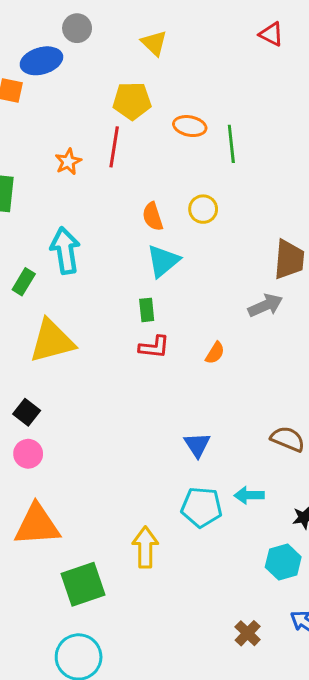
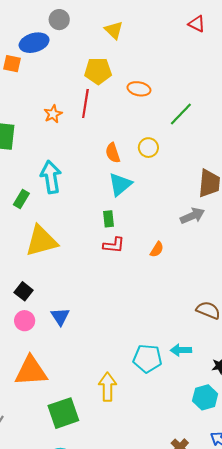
green line: (231, 144) -> (181, 114), moved, turned 50
blue triangle: (197, 445) -> (60, 317), moved

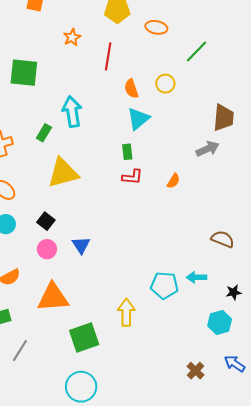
red line: (85, 104) -> (108, 56), moved
orange star: (53, 114) -> (72, 37), moved

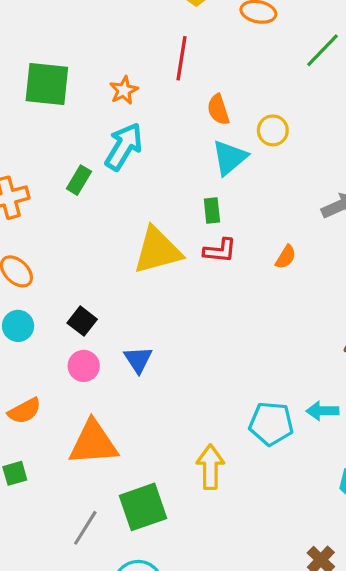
orange star: (72, 37) -> (124, 90), moved
yellow circle: (165, 84) -> (273, 130), moved
cyan arrow: (72, 112) -> (124, 146), turned 40
yellow triangle: (63, 173) -> (157, 251), moved
gray line: (20, 351) -> (85, 528), moved

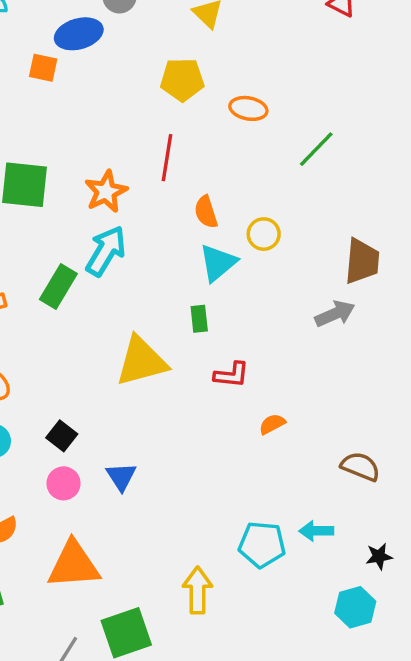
orange star: (124, 90) -> (106, 192), size x1.4
green rectangle: (79, 180) -> (58, 287), size x1.4
red L-shape: (220, 251) -> (231, 375), moved
orange semicircle: (286, 257) -> (272, 424), moved, turned -150

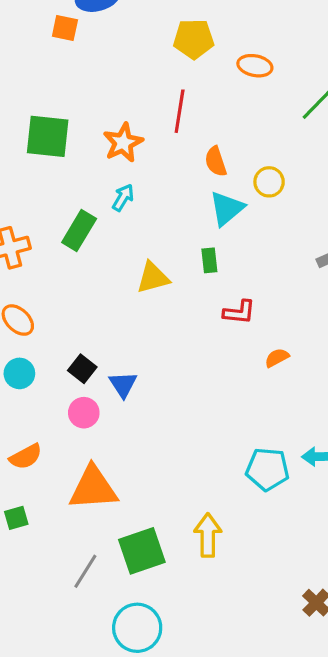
cyan arrow: (106, 251) -> (123, 198), size x0.6
yellow triangle: (142, 361) -> (153, 278), moved, size x0.7
blue triangle: (121, 477) -> (123, 384), moved
yellow arrow: (198, 590) -> (208, 535), moved

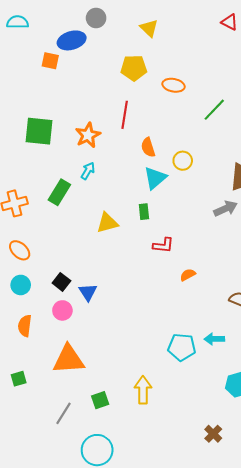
orange semicircle: (26, 457) -> (25, 326), moved, turned 125
green square: (142, 551) -> (100, 400), size x0.6

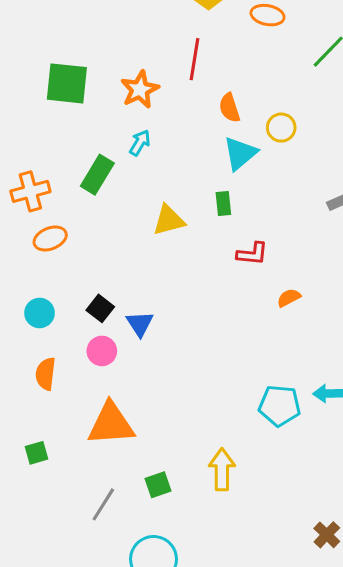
orange ellipse: (20, 250) -> (50, 238), moved, turned -65

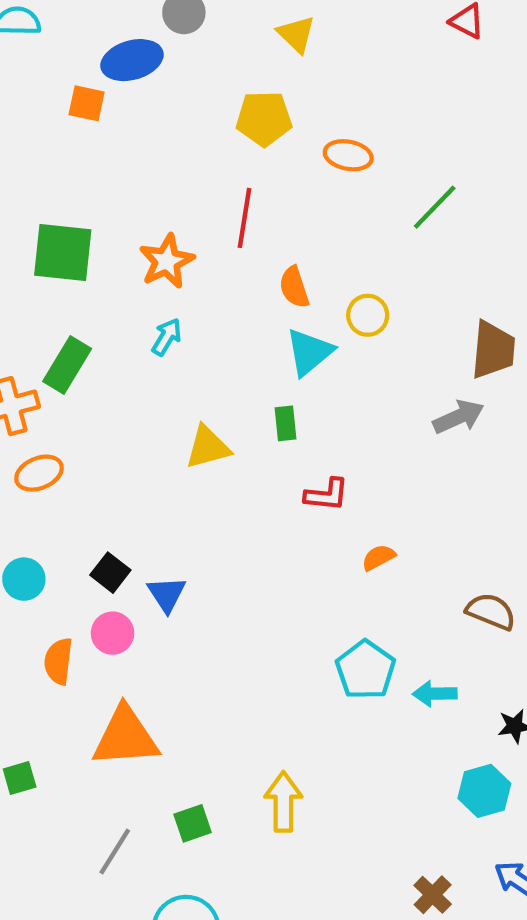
green rectangle: (97, 175) -> (67, 365), moved
orange semicircle: (46, 374) -> (58, 661), moved
cyan pentagon: (280, 406) -> (366, 670), moved, turned 30

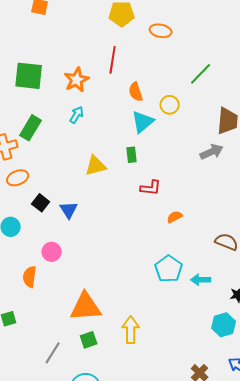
green line: (435, 207) -> (201, 74), moved
black square: (110, 573) -> (41, 203), moved
blue triangle: (167, 594) -> (69, 210), moved
orange semicircle: (58, 661) -> (30, 277), moved
orange triangle: (126, 737) -> (86, 307), moved

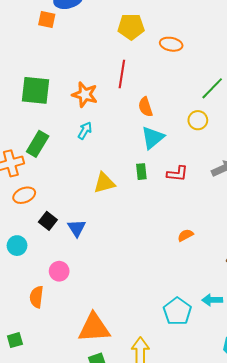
orange star: (77, 80) -> (85, 95), turned -30
yellow circle: (170, 105) -> (198, 120), moved
red L-shape: (151, 188) -> (177, 174), moved
cyan pentagon: (169, 269) -> (177, 311), moved

